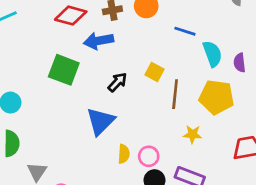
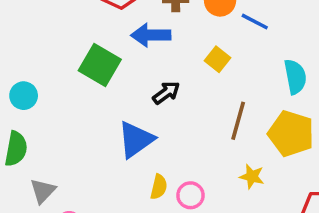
blue line: (185, 31) -> (255, 22), moved
yellow square: (155, 72) -> (218, 59), moved

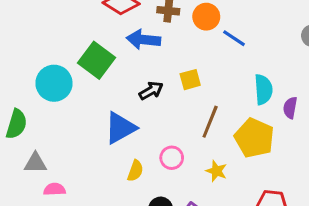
yellow square: (218, 59) -> (190, 80), moved, turned 30
cyan circle: (24, 96) -> (54, 83), moved, size x1.5
gray triangle: (43, 191) -> (35, 163), turned 40
pink circle: (190, 195) -> (172, 158), moved

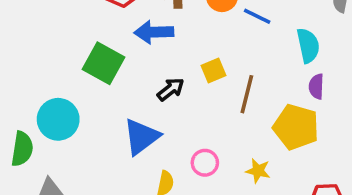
cyan circle: (54, 83) -> (58, 119), moved
cyan semicircle: (263, 90) -> (308, 45), moved
purple semicircle: (290, 108) -> (316, 87), moved
brown line: (210, 122) -> (247, 94), moved

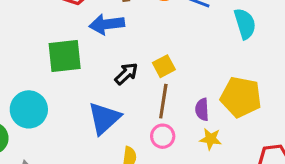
green square: (104, 63) -> (65, 56), turned -30
yellow square: (214, 70) -> (164, 66), moved
purple semicircle: (316, 87) -> (202, 109), moved
brown line: (247, 94) -> (163, 101), moved

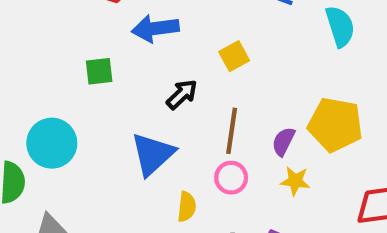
green square: (65, 56) -> (99, 71), size x0.6
yellow square: (164, 66) -> (234, 56), moved
purple semicircle: (202, 109) -> (283, 142), turned 30

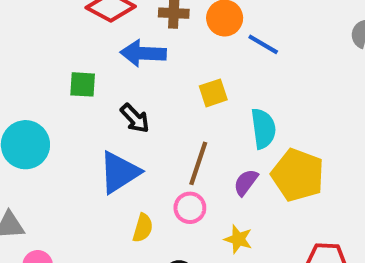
cyan semicircle: (340, 26) -> (263, 129), moved
black arrow: (182, 94) -> (135, 118), moved, turned 80
yellow star: (295, 181) -> (238, 239), moved

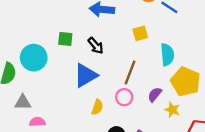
green square: (83, 84) -> (65, 39), moved
purple semicircle: (246, 182) -> (155, 95), moved
yellow star: (238, 239) -> (172, 110), moved

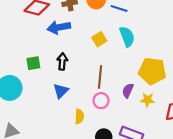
black arrow: (96, 46) -> (62, 61), turned -119
cyan semicircle: (167, 55) -> (127, 37), moved
blue triangle: (86, 75) -> (61, 91), size x0.7

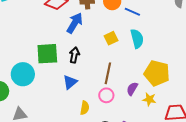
blue arrow: (59, 27) -> (75, 23), turned 125
green square: (33, 63) -> (47, 54), size x1.6

